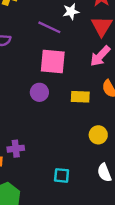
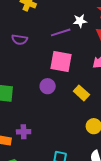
purple line: (49, 27) -> (61, 32), turned -48
yellow rectangle: (80, 97) -> (81, 93), turned 35

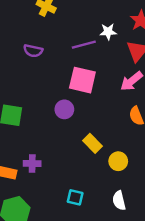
yellow rectangle: (81, 93) -> (93, 143), moved

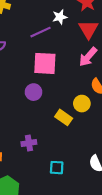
yellow circle: (118, 161) -> (82, 104), moved
purple cross: (32, 163) -> (29, 143), moved

